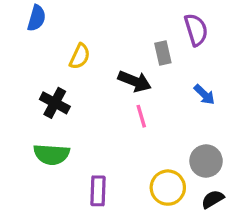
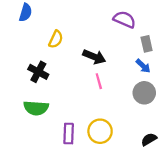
purple semicircle: (196, 30) -> (124, 19), moved, turned -50
gray rectangle: (163, 53) -> (147, 44), moved
gray circle: (206, 161) -> (144, 93), moved
yellow circle: (168, 188) -> (100, 131), moved

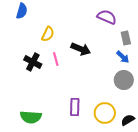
pink line: (99, 81) -> (56, 59), moved
green semicircle: (36, 108) -> (31, 117), moved
yellow circle: (100, 131) -> (105, 113), moved
purple rectangle: (69, 134) -> (75, 107), moved

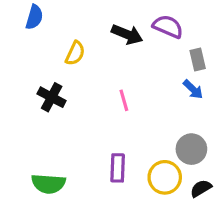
black arrow: (81, 49) -> (127, 34), moved
pink line: (56, 59) -> (124, 100), moved
gray circle: (124, 80) -> (191, 149), moved

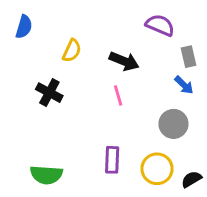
blue semicircle: (34, 17) -> (24, 27), moved
black arrow: (127, 34) -> (124, 61), moved
gray circle: (191, 149) -> (173, 124), moved

